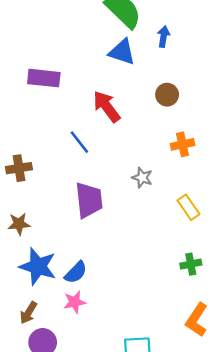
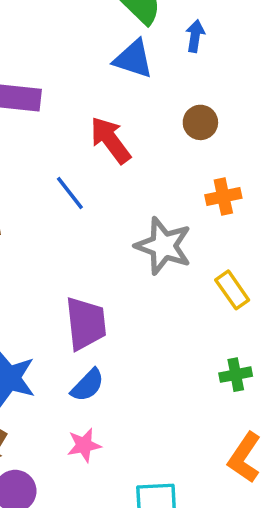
gray star: (142, 178) -> (163, 246), size x1.8
purple trapezoid: (89, 200) -> (86, 323), moved
blue semicircle: (76, 272) -> (88, 385), moved
pink star: (75, 302) -> (84, 445), moved

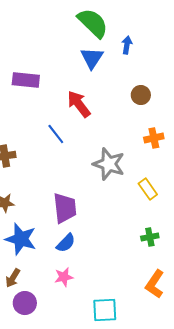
blue triangle: (133, 59) -> (92, 58), turned 45
brown circle: (200, 122) -> (141, 95), moved
orange cross: (223, 196) -> (154, 138), moved

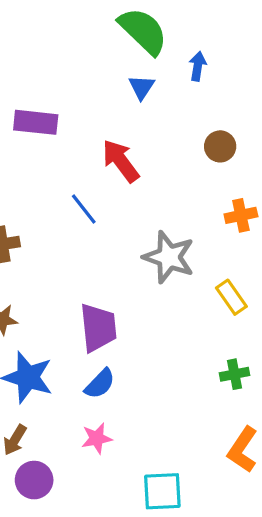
blue triangle: (92, 58) -> (142, 87), size x0.7

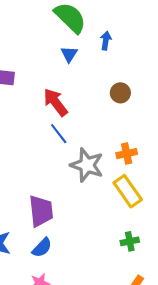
blue line: (84, 209) -> (59, 134), moved
orange cross: (241, 215) -> (127, 154), moved
yellow rectangle: (231, 297) -> (128, 191), size x1.4

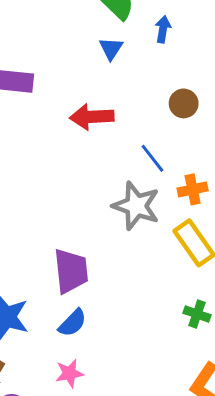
red arrow: (56, 102) -> (92, 117), turned -56
blue line: (59, 134) -> (153, 158), moved
green cross: (130, 241) -> (197, 314), turned 30

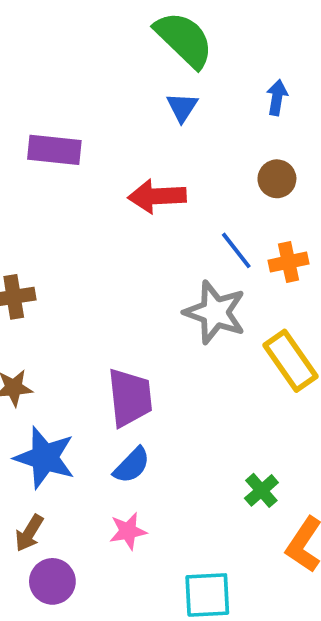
blue arrow: (163, 29) -> (277, 98), moved
orange cross: (193, 189) -> (289, 262), moved
green cross: (197, 314) -> (261, 490), moved, turned 30

